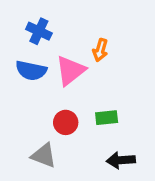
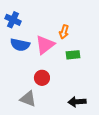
blue cross: (39, 31) -> (13, 20), moved
green rectangle: (107, 118) -> (73, 55), moved

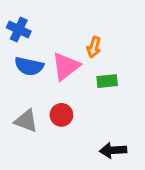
gray triangle: (28, 99) -> (26, 121), moved

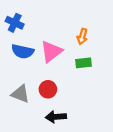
orange arrow: (94, 47) -> (82, 37), moved
black arrow: (113, 150) -> (56, 117), moved

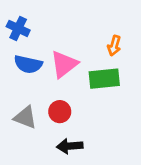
orange arrow: (82, 37) -> (114, 46), moved
green rectangle: (83, 63) -> (104, 79), size x1.5

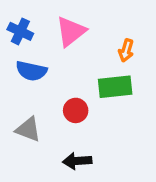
pink triangle: (64, 64) -> (71, 31), moved
red circle: (60, 112) -> (76, 110), moved

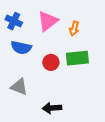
orange arrow: (126, 50) -> (74, 28), moved
red circle: (76, 110) -> (51, 62), moved

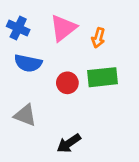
black arrow: (52, 108) -> (69, 143), turned -30

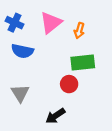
red circle: (67, 83) -> (69, 84), moved
gray triangle: (25, 115) -> (20, 93), turned 36

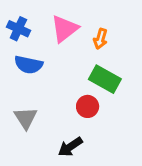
green rectangle: (83, 62) -> (105, 79), turned 35

